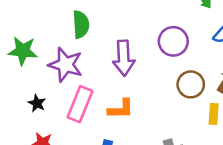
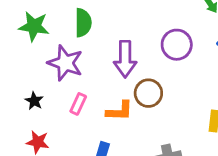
green star: (23, 51) -> (34, 26), moved
brown circle: (191, 84) -> (148, 93), moved
pink rectangle: (80, 104) -> (78, 104), size x0.6

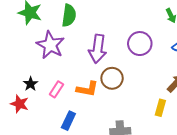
black star: (34, 101) -> (31, 84), moved
pink rectangle: (78, 104) -> (56, 89), moved

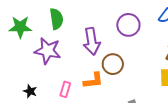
black star: (31, 84) -> (30, 91), moved

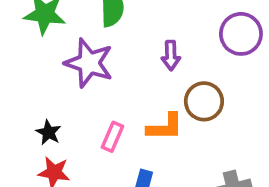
purple arrow: (92, 41) -> (171, 55), size x0.6

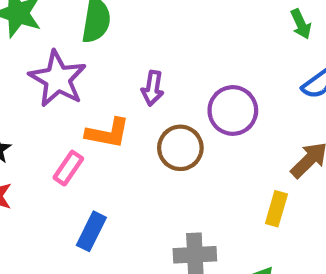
purple circle: (241, 34) -> (233, 110), moved
orange L-shape: (165, 127) -> (108, 133), moved

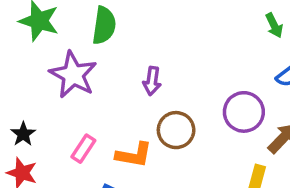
purple circle: (233, 110) -> (244, 112), moved
orange L-shape: (108, 133) -> (134, 155), moved

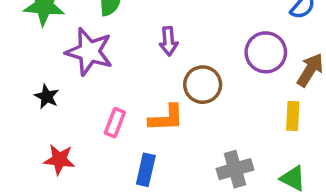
black star: (23, 134) -> (47, 96), moved

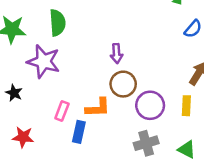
purple arrow: (168, 41) -> (117, 53), moved
purple circle: (266, 52) -> (150, 105), moved
blue rectangle: (146, 170) -> (79, 132), moved

